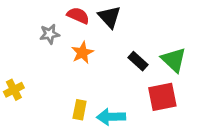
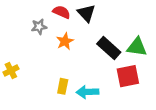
green triangle: (174, 60) -> (137, 47), turned -35
black rectangle: (138, 61) -> (109, 48), size x1.5

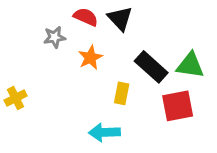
yellow rectangle: (63, 86) -> (122, 93), moved
cyan arrow: (87, 92) -> (104, 132), moved

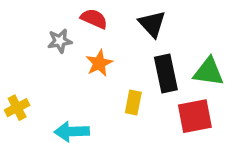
black triangle: (120, 19) -> (152, 24), moved
black rectangle: (151, 67) -> (166, 73), turned 36
cyan arrow: (104, 132) -> (72, 132), moved

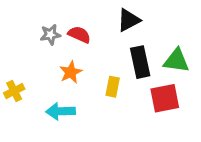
red semicircle: (94, 19) -> (79, 35), moved
black triangle: (152, 24) -> (129, 20), turned 45
orange star: (99, 63) -> (71, 72), moved

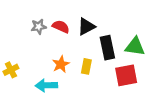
black triangle: (129, 20) -> (86, 27), moved
orange star: (71, 72) -> (61, 64), moved

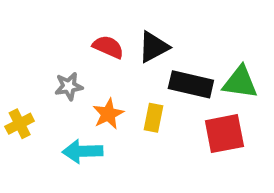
gray star: (39, 27) -> (69, 86), moved
black rectangle: (107, 48) -> (191, 84), turned -65

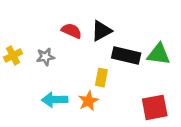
orange star: (108, 114) -> (88, 101), moved
yellow cross: (20, 124) -> (13, 55), moved
red square: (224, 134) -> (155, 107), moved

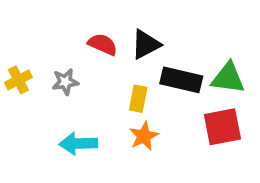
yellow rectangle: (101, 78) -> (138, 99), moved
orange star: (88, 101) -> (144, 136), moved
red square: (155, 107) -> (222, 127), moved

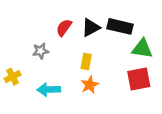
red semicircle: (103, 44) -> (64, 28), turned -78
yellow cross: (18, 80) -> (13, 77), moved
black rectangle: (181, 80) -> (120, 26), moved

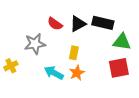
red semicircle: (64, 28) -> (55, 24), turned -91
gray star: (41, 51) -> (35, 44), size x1.5
cyan arrow: (49, 89) -> (54, 73), moved, turned 30

